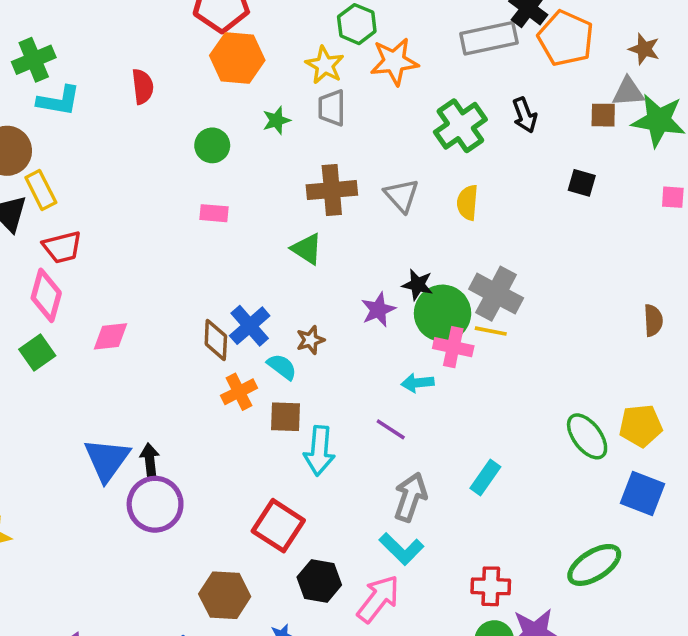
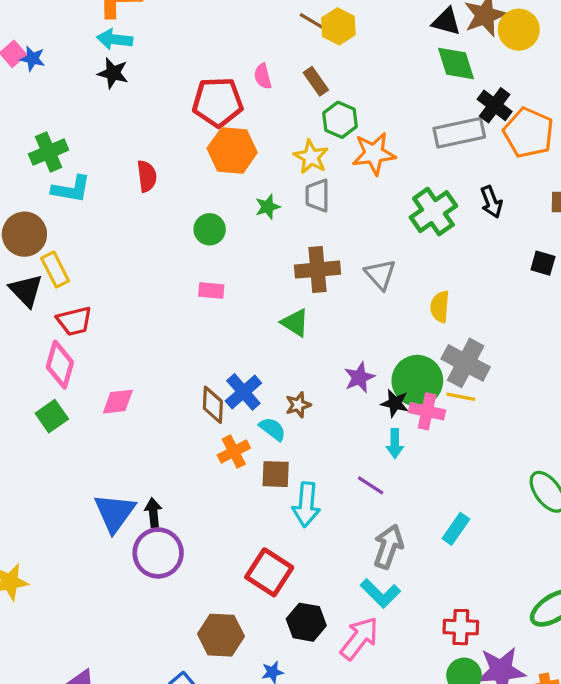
yellow semicircle: (468, 203) -> (440, 307), moved
black star: (418, 285) -> (395, 403), moved
cyan arrow: (418, 383) -> (395, 443), turned -84

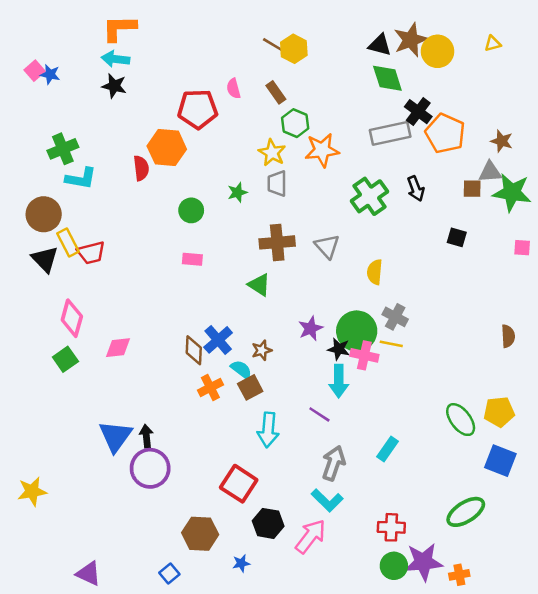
orange hexagon: (232, 150) -> (167, 148), moved
red trapezoid: (74, 321) -> (91, 253), moved
gray cross: (466, 363) -> (395, 317), size x0.7
cyan arrow: (395, 443) -> (339, 381), size x1.4
brown square: (276, 474) -> (250, 387), moved, turned -30

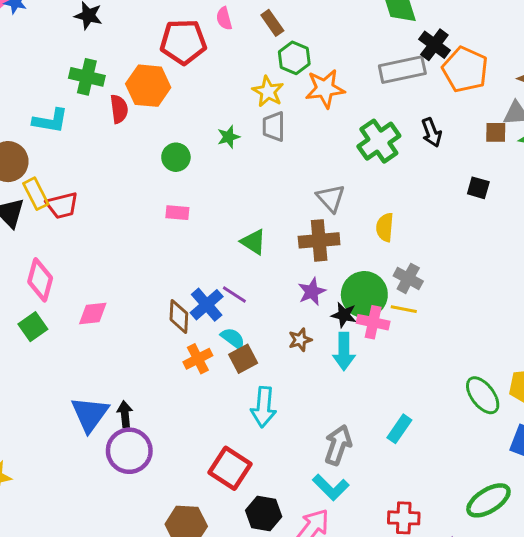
green cross: (63, 149) -> (87, 77), moved, turned 36
brown cross: (277, 242) -> (319, 240), moved
brown star: (262, 350) -> (300, 340), moved
purple line: (319, 414) -> (234, 294), moved

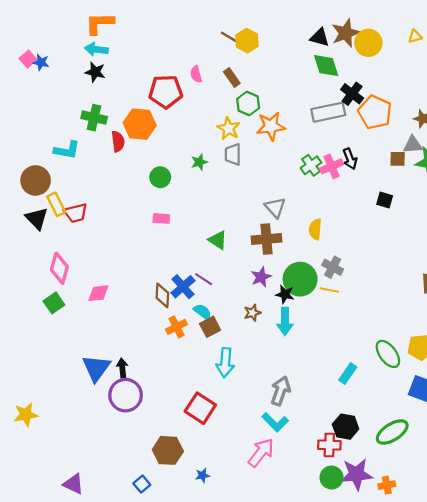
green cross: (379, 141) -> (311, 165), size x0.7
pink cross: (373, 322) -> (332, 166), moved, turned -35
cyan rectangle: (399, 429) -> (348, 373), moved
black hexagon: (264, 514) -> (346, 427), moved

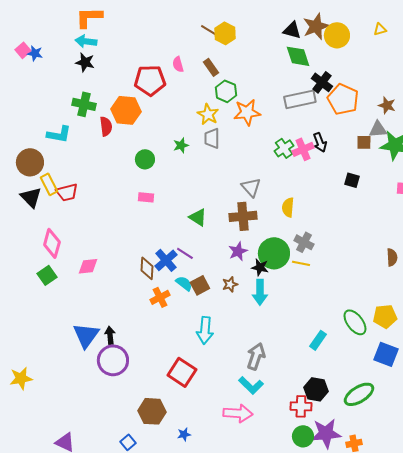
brown square: (210, 327) -> (200, 285), moved
pink arrow: (261, 453) -> (238, 413), turned 56

